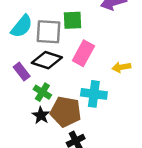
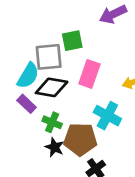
cyan semicircle: (22, 26) -> (28, 76), moved
cyan cross: (94, 94) -> (107, 116), turned 30

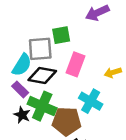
green cross: (52, 122) -> (42, 106), size x1.6
black star: (55, 147) -> (22, 115), moved

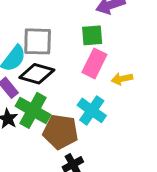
green square: (61, 35) -> (92, 35), moved
pink rectangle: (76, 64) -> (94, 63), moved

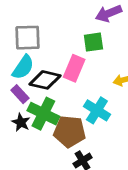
gray square: (38, 41) -> (27, 38), moved
pink rectangle: (94, 63) -> (74, 68), moved

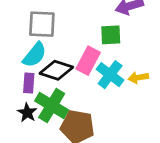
purple rectangle: (20, 94) -> (29, 83), turned 42
cyan cross: (97, 110) -> (110, 75), moved

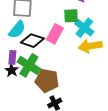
cyan cross: (110, 75) -> (84, 28), moved
yellow arrow: (138, 78) -> (90, 46), size x1.6
purple rectangle: (29, 83) -> (12, 57), moved

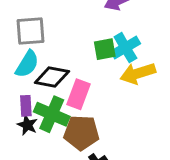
green square: (71, 16) -> (105, 49), moved
cyan cross: (84, 28) -> (125, 48), turned 30
pink rectangle: (55, 34) -> (78, 94), moved

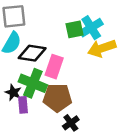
purple rectangle: (26, 106) -> (23, 105), moved

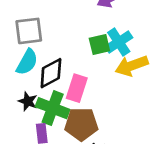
black diamond: (32, 53) -> (51, 73), turned -36
black star: (13, 93) -> (28, 101), moved

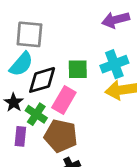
green square: (99, 44) -> (78, 69), moved
green cross: (53, 108) -> (36, 114), size x0.7

